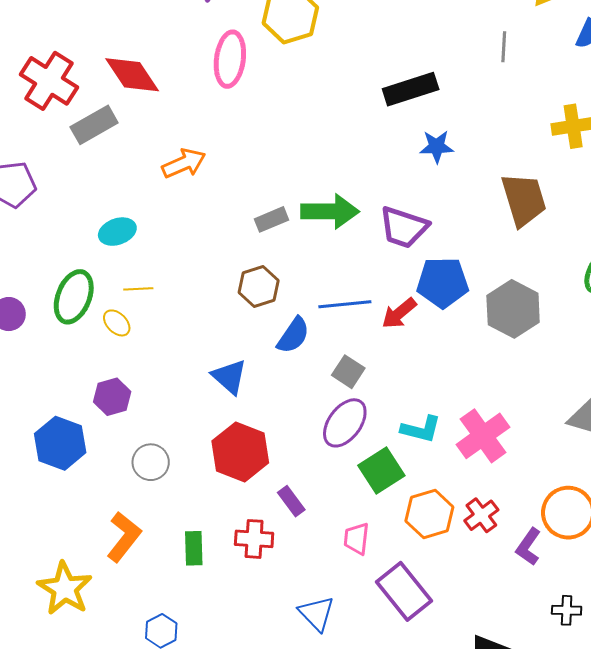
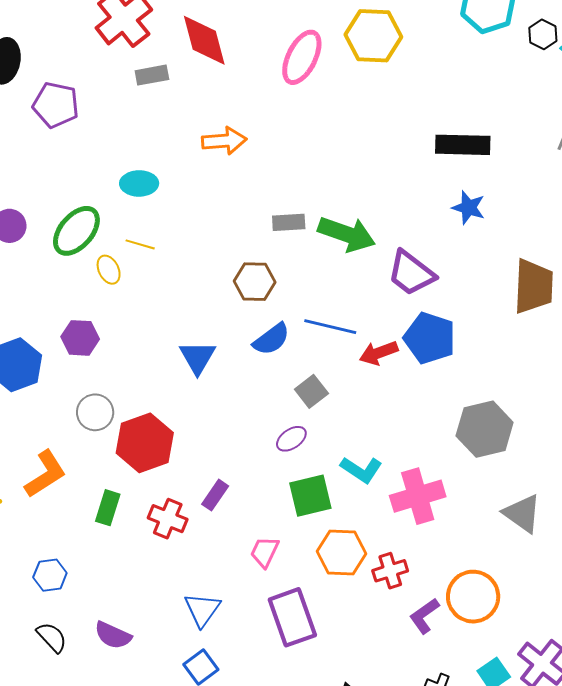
gray rectangle: (94, 125) -> (152, 75), size x0.7
gray hexagon: (513, 309) -> (485, 429), moved
purple ellipse: (345, 423) -> (291, 439), size x0.6
red hexagon: (240, 452) -> (145, 443), moved
purple rectangle: (291, 501) -> (215, 495), turned 52

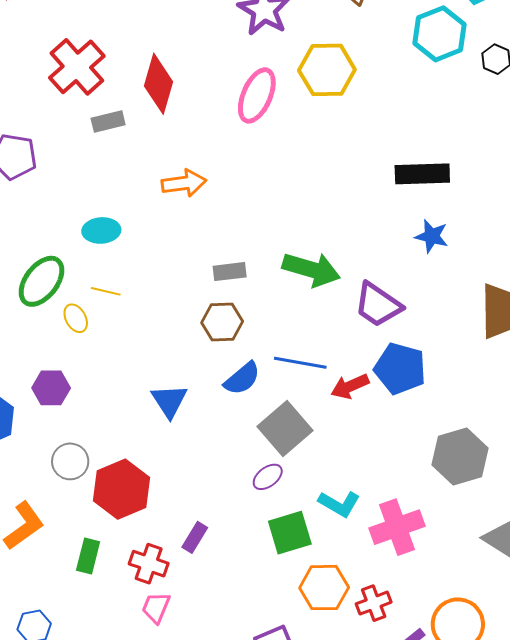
red diamond: (204, 40) -> (158, 84), turned 34
gray rectangle: (289, 222) -> (230, 272), moved
gray square: (311, 391) -> (285, 428), size x1.6
pink trapezoid: (265, 552) -> (156, 608), moved

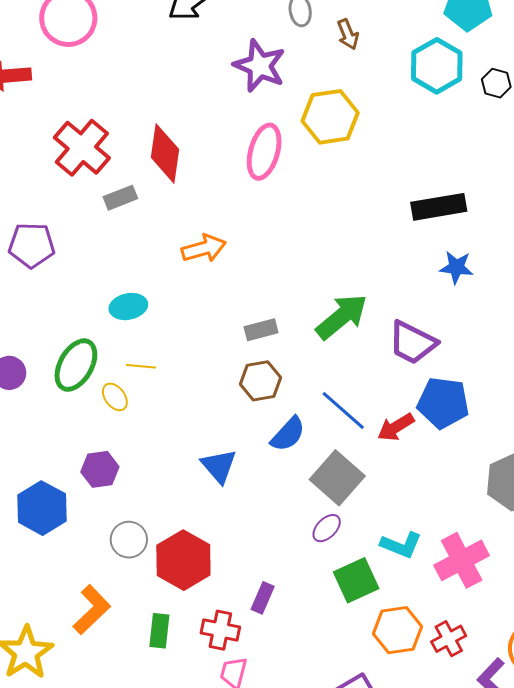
green arrow: (311, 269) -> (342, 317), turned -48
blue line: (300, 363) -> (343, 411), turned 39

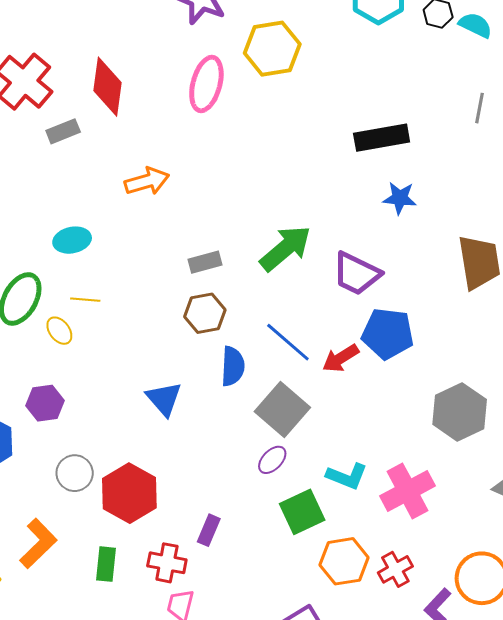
blue semicircle: (288, 434) -> (233, 366), turned -39

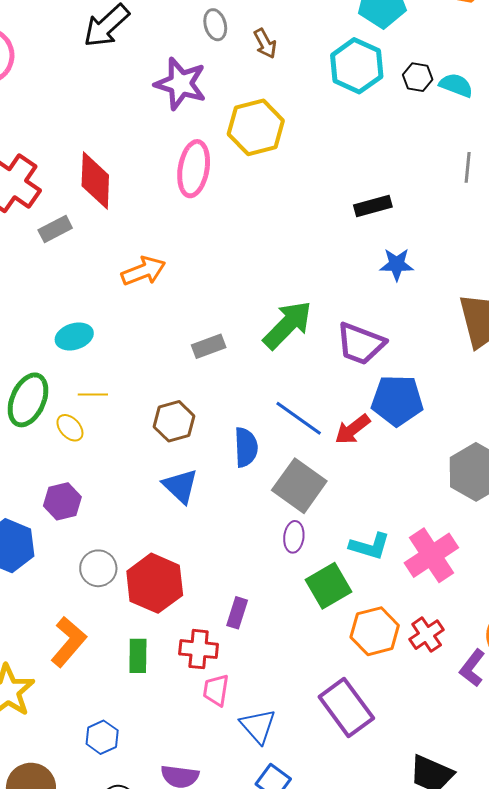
black rectangle: (382, 138) -> (373, 206), size x0.7
brown hexagon: (205, 313) -> (174, 421), moved
purple ellipse: (272, 460) -> (294, 537), turned -32

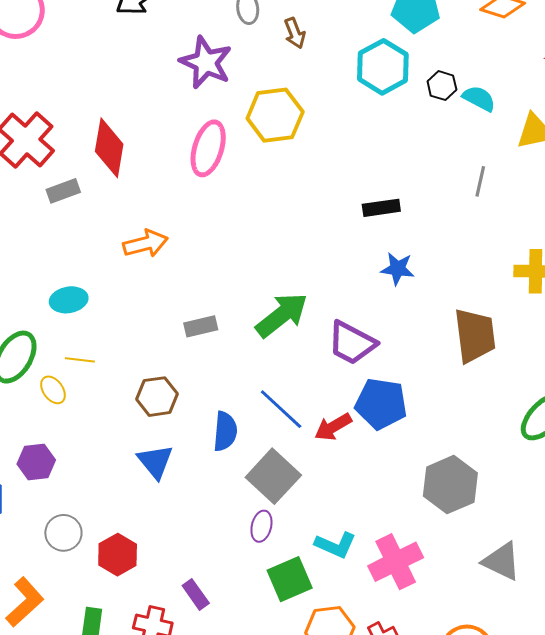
red hexagon: (155, 583) -> (118, 555), size x0.7
purple rectangle: (237, 613) -> (196, 594), turned -60

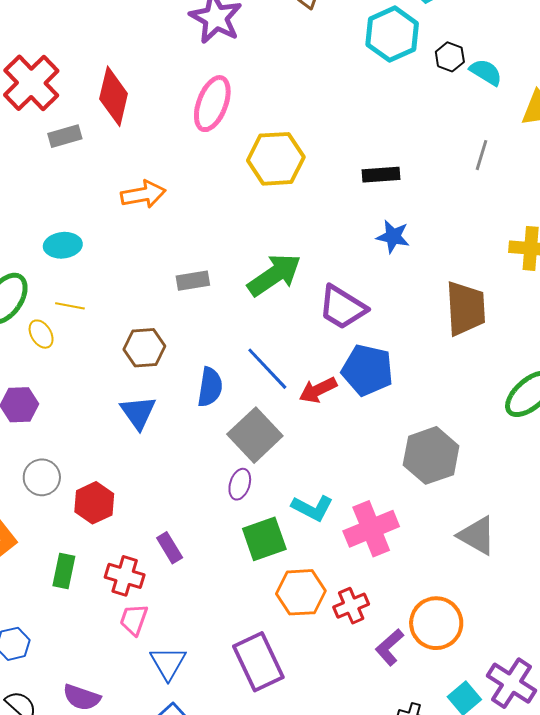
yellow hexagon: (275, 115) -> (276, 159), moved

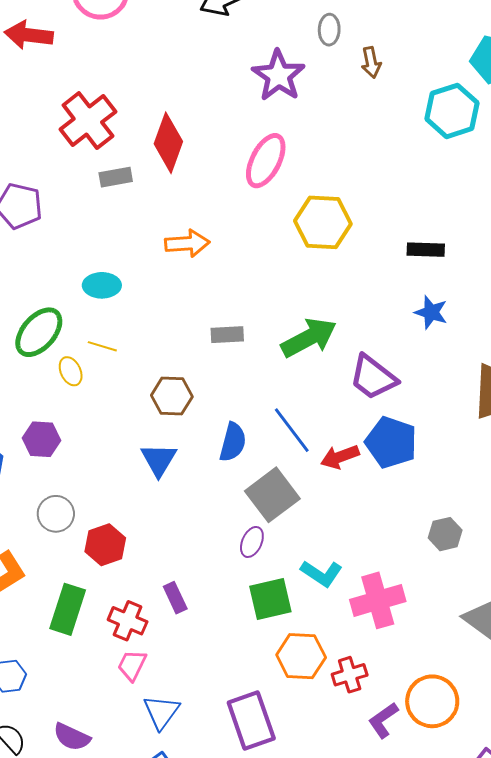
gray hexagon: (431, 455) -> (445, 534), size x0.6
green rectangle: (64, 571) -> (68, 609), size x1.4

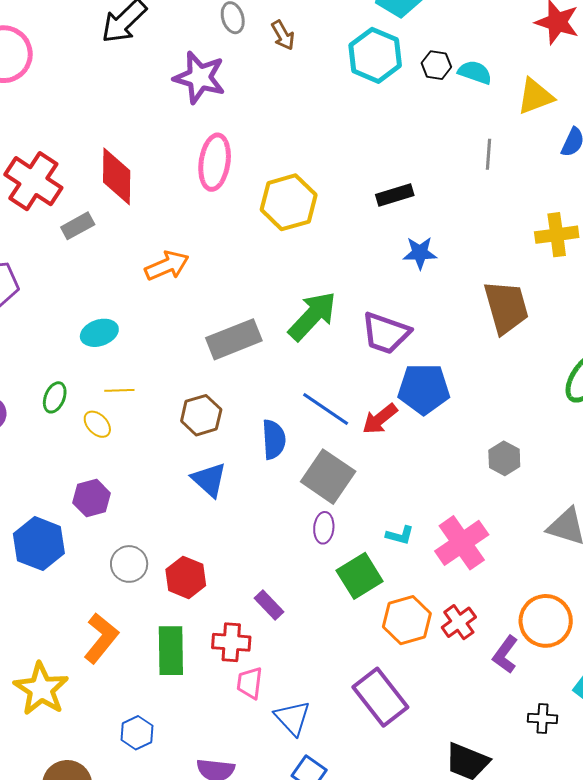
green ellipse: (39, 332) -> (55, 397), size x0.6
gray rectangle: (227, 335) -> (234, 339), size x1.6
cyan L-shape: (322, 573) -> (400, 535), size x0.7

